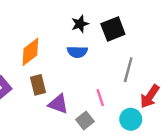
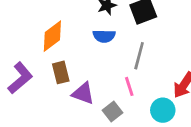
gray line: (128, 70) -> (139, 56), moved

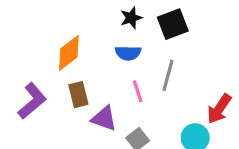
pink line: (129, 86) -> (138, 91), moved

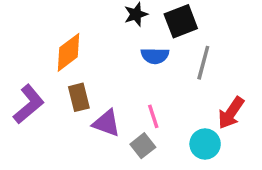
blue semicircle: (128, 53) -> (155, 56), moved
gray line: (168, 75) -> (203, 63), moved
pink line: (138, 91) -> (153, 116), moved

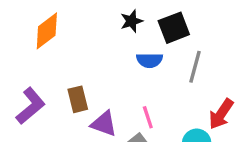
orange diamond: (68, 52) -> (47, 31), moved

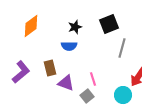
black star: (132, 21) -> (75, 27), moved
blue semicircle: (149, 60) -> (69, 46), moved

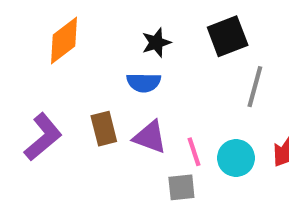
purple triangle: (66, 83) -> (150, 137), moved
cyan circle: (123, 95) -> (236, 158), moved
gray square: (87, 96) -> (181, 187), turned 32

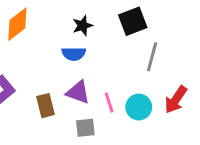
brown rectangle: (104, 129) -> (45, 106), moved
gray square: (181, 187) -> (85, 128), moved

